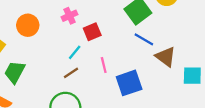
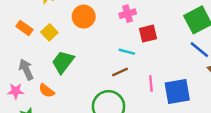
cyan line: (75, 52) -> (127, 52), turned 56
pink line: (104, 65) -> (151, 83), moved

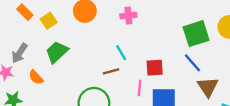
red square: (148, 34) -> (155, 68), moved
cyan line: (127, 52) -> (121, 53), turned 35
gray arrow: (26, 70) -> (19, 53), turned -132

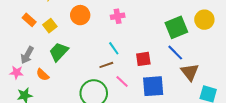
pink line: (139, 88) -> (122, 81), moved, turned -48

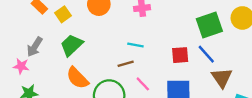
cyan line: (114, 48) -> (135, 45), turned -48
red square: (143, 59) -> (180, 55), moved
orange semicircle: (43, 75) -> (77, 78), moved, size x1.5

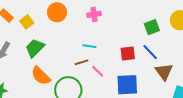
green square: (209, 25) -> (152, 27), size x0.7
pink line: (143, 84) -> (98, 71), moved

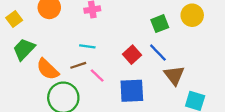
red square: (128, 54) -> (132, 55), turned -35
orange semicircle: (41, 76) -> (48, 69), moved

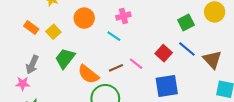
cyan line: (87, 46) -> (114, 36), moved, turned 32
pink line: (97, 75) -> (136, 64), moved
brown triangle: (174, 75) -> (212, 60), moved

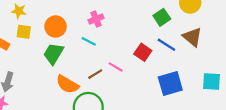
yellow square: (53, 32) -> (24, 32), moved, turned -32
green trapezoid: (65, 58) -> (53, 54), moved
brown triangle: (212, 60) -> (192, 37), moved
blue square: (167, 86) -> (170, 83), moved

